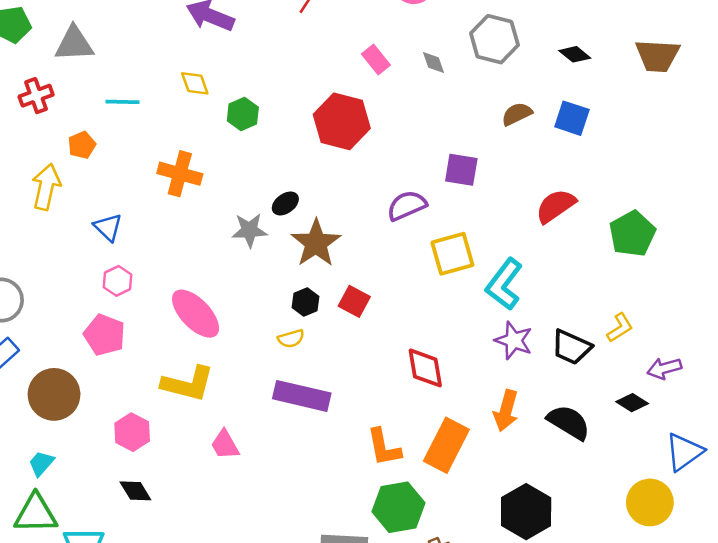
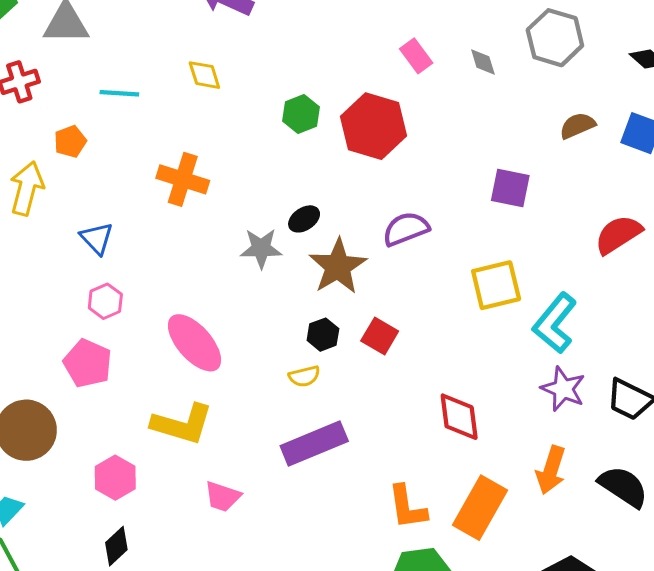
green hexagon: (243, 114) -> (301, 114), moved
purple semicircle: (407, 206) -> (406, 229), moved
purple rectangle: (302, 396) -> (314, 444), turned -38
pink trapezoid: (225, 445) -> (223, 496), turned -44
black diamond: (135, 491) -> (116, 546), turned 76

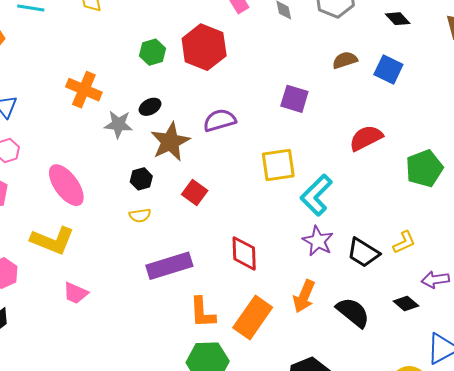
green hexagon: (301, 114) -> (153, 52), moved
orange cross: (183, 179) -> (84, 90), moved
black hexagon: (323, 335) -> (141, 179), moved
purple rectangle: (314, 444) -> (169, 266), moved

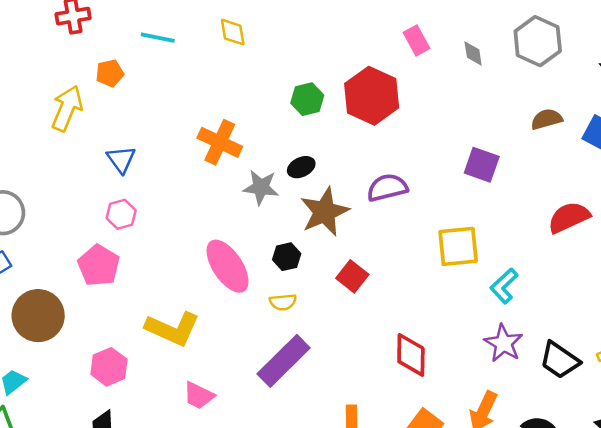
pink ellipse: (66, 185) -> (228, 266), moved
cyan L-shape: (316, 195) -> (504, 286), size x0.7
purple rectangle: (169, 266) -> (284, 361), moved, turned -30

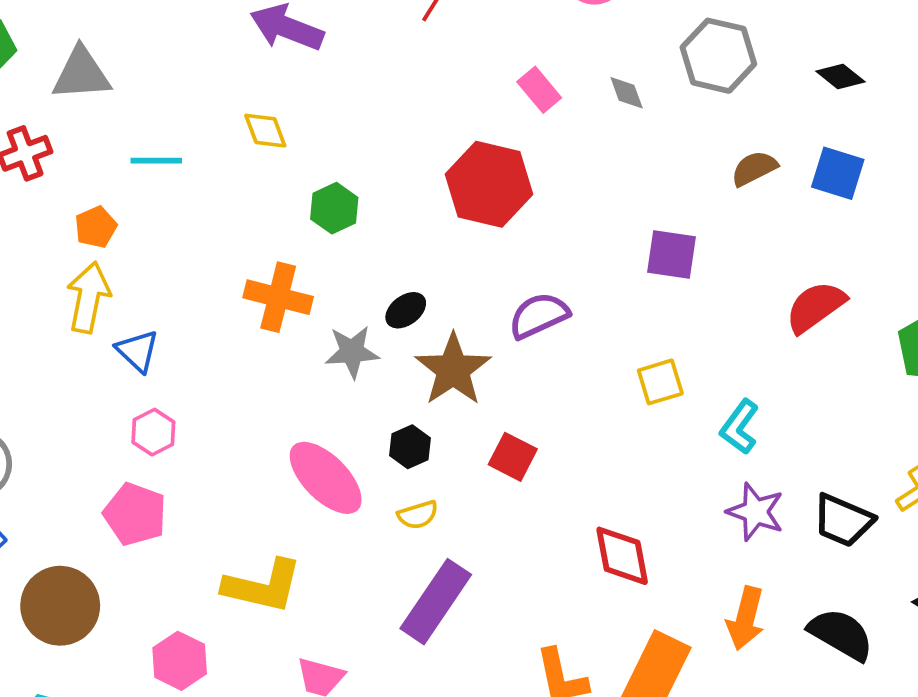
green hexagon: (307, 99) -> (334, 208), moved
yellow arrow: (67, 108) -> (88, 297), moved
yellow square: (458, 246) -> (660, 382), size x0.7

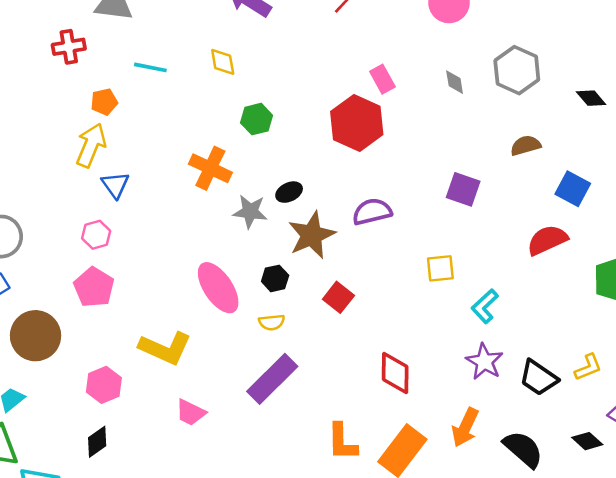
pink rectangle: (539, 90) -> (382, 79), moved
blue square: (838, 173) -> (573, 189), moved
pink hexagon: (153, 432) -> (96, 235), moved

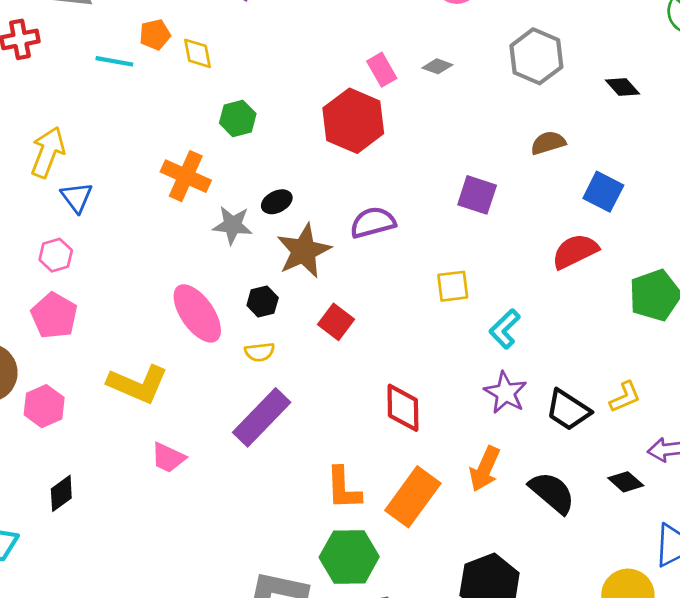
gray diamond: (455, 82) -> (437, 66), moved, turned -60
orange pentagon: (104, 102) -> (155, 35), moved
pink hexagon: (104, 385) -> (44, 406), moved

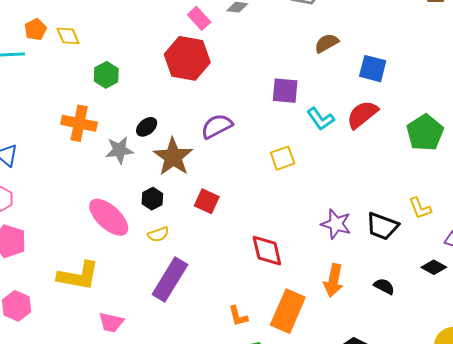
cyan L-shape: (505, 329) -> (321, 119), moved, turned -68
yellow L-shape: (625, 397) -> (420, 208), turned 105
orange L-shape: (343, 488) -> (238, 316), size x0.7
black semicircle: (552, 493) -> (384, 286), size x0.6

